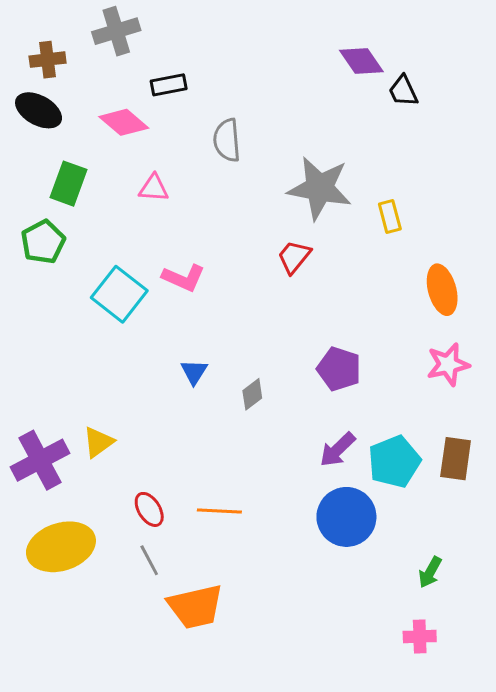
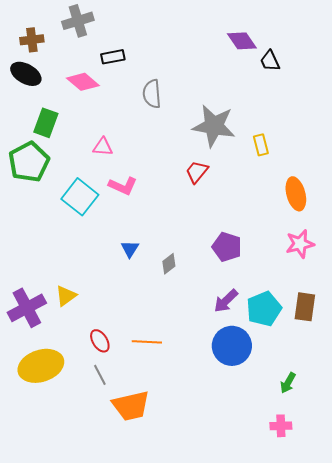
pink triangle: (154, 188) -> (103, 147), moved
green pentagon: (43, 242) -> (29, 162), size x1.4

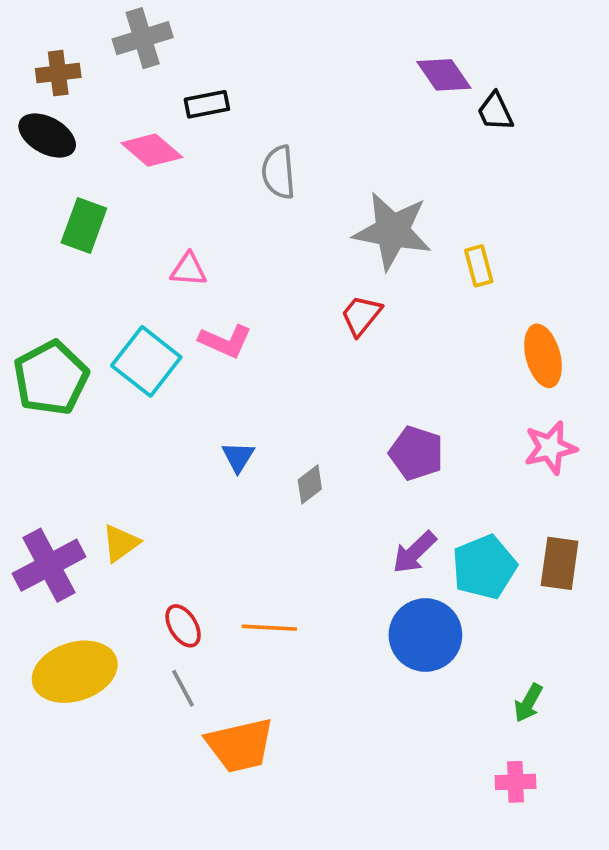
green pentagon: (29, 162) -> (51, 378), moved

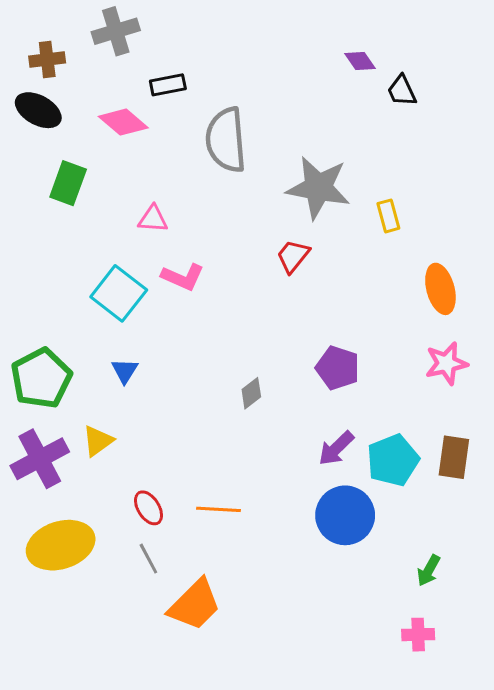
purple diamond: (444, 75) -> (360, 61), size x0.7
gray semicircle: (279, 172) -> (226, 140), size x1.5
green pentagon: (51, 378) -> (41, 378), moved
blue triangle: (238, 457) -> (125, 371), moved
orange trapezoid: (240, 745) -> (195, 605), turned -32

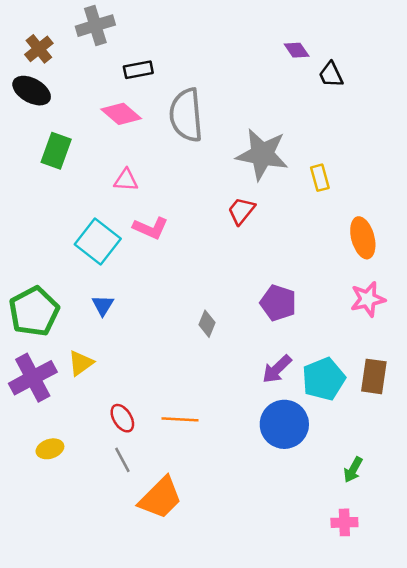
brown cross: (47, 59) -> (39, 49), turned -32
pink diamond: (123, 122) -> (121, 114), moved
gray diamond: (251, 393) -> (207, 324), turned -30
yellow ellipse: (61, 545) -> (50, 449), size x0.5

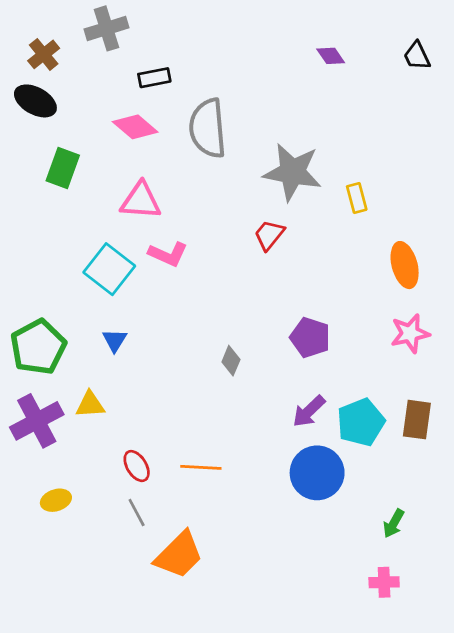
black trapezoid: (331, 75) -> (417, 56), moved
pink triangle: (126, 180) -> (141, 201), size x1.5
yellow triangle: (81, 363) -> (90, 404), turned 32

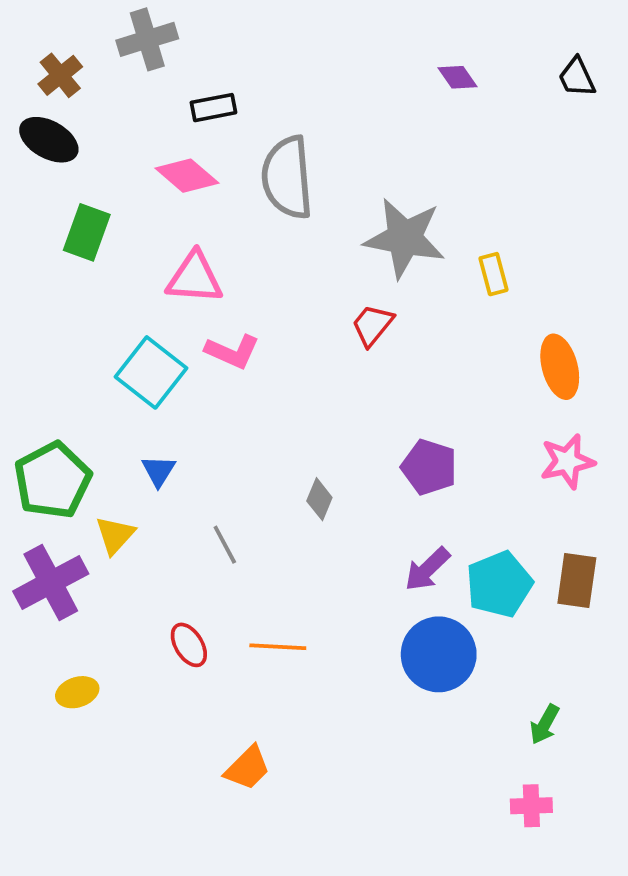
yellow triangle: (90, 404) -> (115, 535), moved, turned -44
gray line: (137, 513) -> (225, 545), moved
orange trapezoid: (179, 555) -> (248, 768), size x0.7

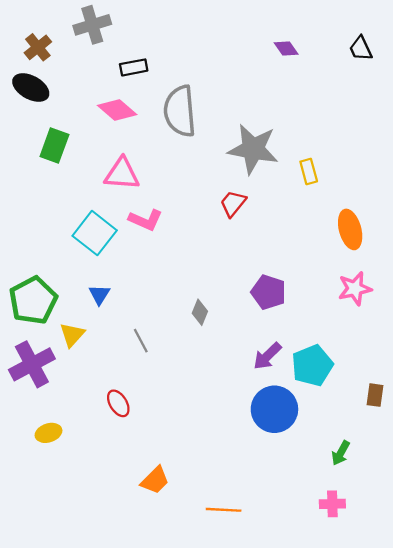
brown rectangle: (577, 581) -> (375, 395), moved, size x0.7
orange line: (278, 647) -> (224, 510), moved

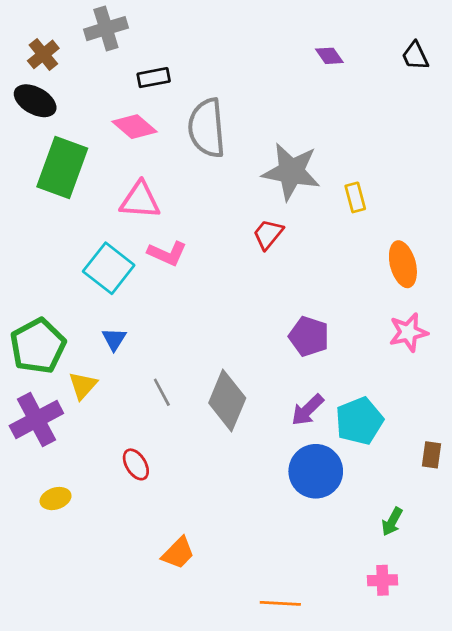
green rectangle: (54, 145) -> (62, 167), size x1.5
gray diamond: (200, 312) -> (227, 400), moved, size x2.0
orange line: (224, 510) -> (280, 603), moved

